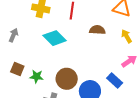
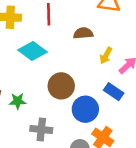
yellow arrow: (127, 36) -> (106, 56), moved, turned -112
brown circle: (67, 79) -> (61, 86), moved

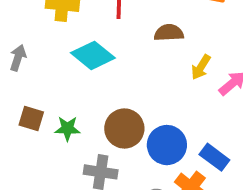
brown circle: (61, 86) -> (124, 128), moved
blue rectangle: (114, 92) -> (214, 157), moved

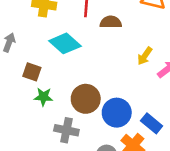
brown semicircle: (169, 33) -> (111, 22), moved
brown square: (31, 119) -> (32, 72), moved

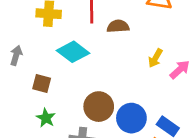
green star: (43, 97) -> (46, 118), moved, turned 30

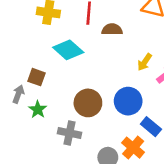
gray arrow: (16, 55) -> (18, 94), moved
blue circle: (131, 118) -> (128, 101), moved

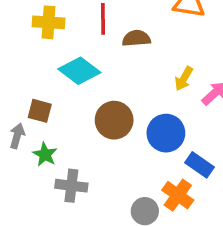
brown circle: (88, 103) -> (114, 120), moved
gray cross: (69, 133) -> (71, 186), moved

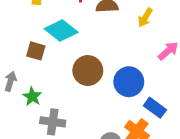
yellow arrow: (184, 79) -> (145, 17), moved
brown square: (40, 111) -> (36, 51), moved

